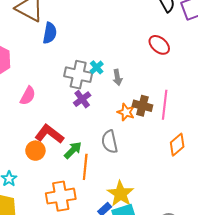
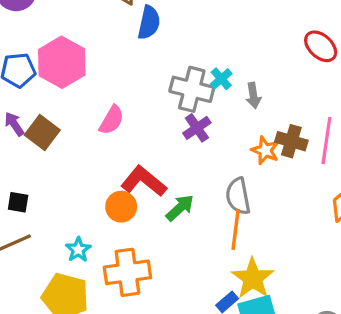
orange line: (85, 167) -> (236, 229), moved
orange cross: (61, 196) -> (127, 272), moved

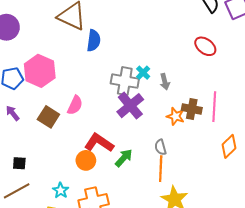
purple cross: (197, 128) -> (130, 106), size x1.5
brown square: (42, 132) -> (48, 117), moved
gray semicircle: (238, 196) -> (160, 147), size x0.7

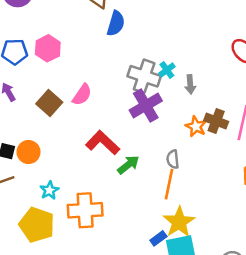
pink hexagon: (40, 71) -> (48, 48), size x0.7
orange circle: (86, 160) -> (29, 152), moved

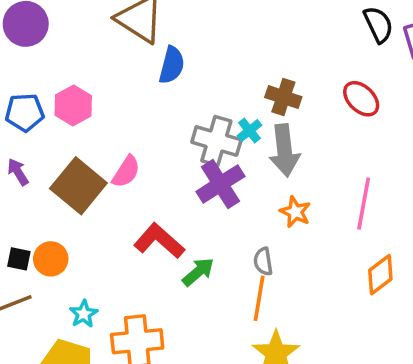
gray arrow: (190, 84) -> (284, 150), size x1.8
brown square: (49, 103) -> (78, 186), size x1.4
brown cross: (216, 121) -> (283, 97), moved

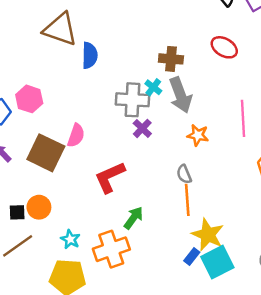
purple cross: (220, 184) -> (142, 128), size x0.6
red L-shape: (159, 241) -> (110, 177), turned -52
green arrow: (198, 272) -> (134, 218), moved

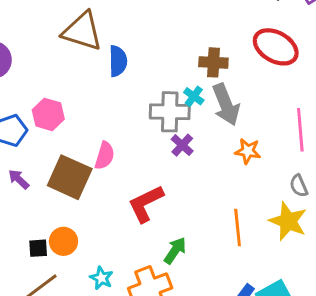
red ellipse: (224, 47) -> (276, 47), size x1.4
gray semicircle: (184, 174) -> (299, 186), moved
yellow star: (208, 235) -> (288, 221), moved

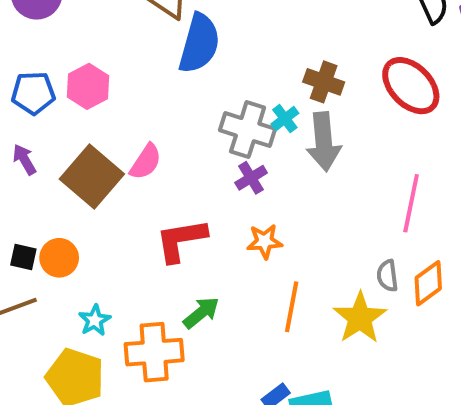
blue semicircle: (118, 61) -> (199, 43), size x1.4
orange star: (248, 151) -> (265, 241), moved, turned -30

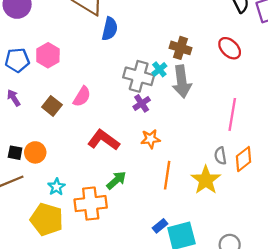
blue semicircle: (199, 43) -> (110, 29), size x0.7
red ellipse: (411, 86) -> (230, 48), size x0.7
brown square: (92, 177) -> (52, 106), size x0.6
red L-shape: (181, 240) -> (103, 140), turned 48

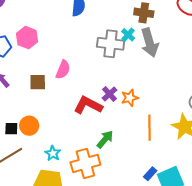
purple cross: (142, 103) -> (109, 94), moved
brown square: (52, 106) -> (38, 82), turned -30

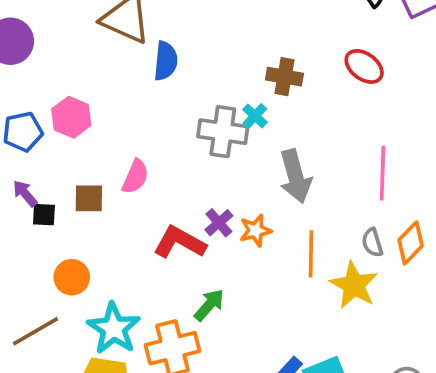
gray arrow: (150, 43) -> (295, 176), moved
orange line: (149, 128) -> (311, 254), moved
black square: (11, 129) -> (44, 215), moved
cyan star: (53, 153) -> (114, 328), size x1.8

